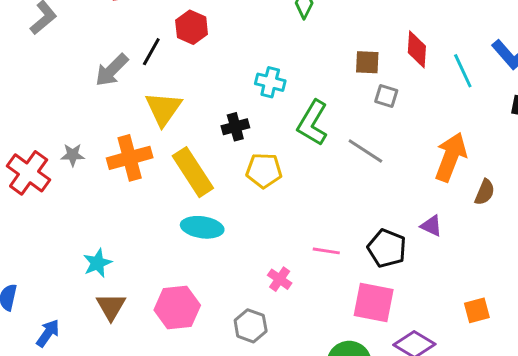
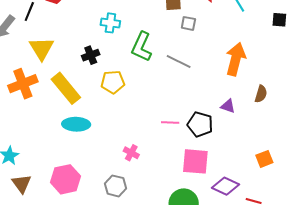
brown semicircle: (485, 192) -> (261, 94), moved
pink line: (326, 251) -> (170, 123), moved

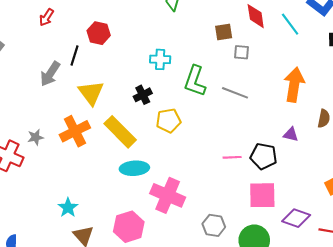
pink cross: (131, 153) -> (168, 195), moved, size x2.0
gray hexagon: (116, 186) -> (214, 225), moved

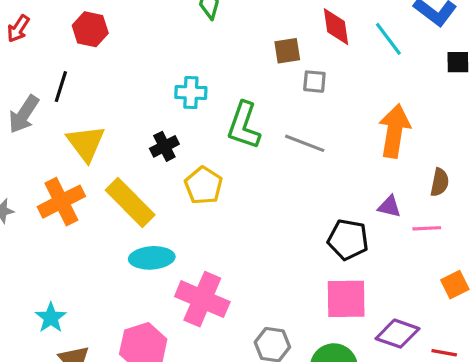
red hexagon: (99, 33) -> (90, 29), moved
yellow pentagon: (168, 121) -> (204, 186), turned -30
pink line: (232, 157) -> (427, 228), moved

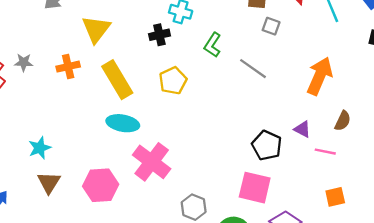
green L-shape: (244, 126) -> (213, 45), size x0.7
black cross: (164, 146) -> (159, 35), moved
orange cross: (61, 202) -> (68, 67), size x0.7

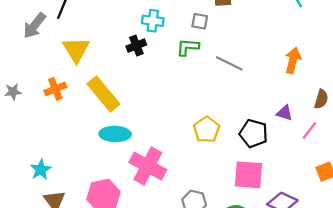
gray square: (271, 26) -> (200, 21), moved
green L-shape: (213, 45) -> (188, 47), turned 70
orange arrow: (320, 76) -> (293, 60), size x0.7
yellow pentagon: (173, 81) -> (207, 130), moved
pink line: (325, 152) -> (309, 131), turned -54

